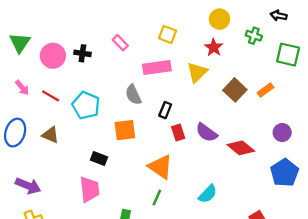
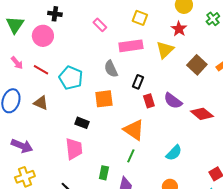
green cross: (254, 36) -> (213, 19), turned 32
black cross: (82, 53) -> (55, 14), moved

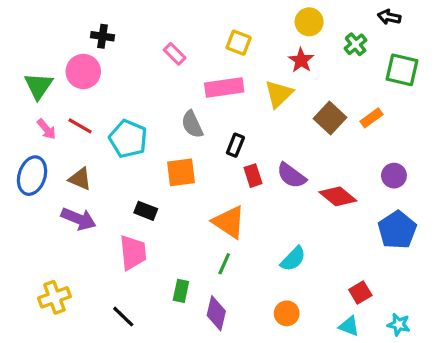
green triangle: (15, 25) -> (38, 86), moved
pink arrow: (17, 63) -> (46, 129), moved
purple arrow: (22, 146) -> (78, 219), moved

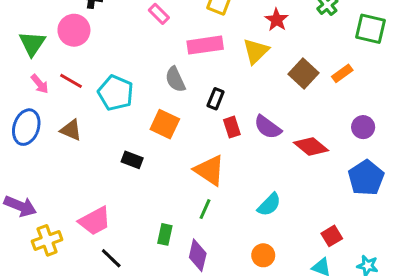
orange square: (181, 172) -> (165, 124), turned 32
purple arrow: (78, 219) -> (20, 206), moved
pink trapezoid: (133, 252) -> (95, 221), moved, turned 68

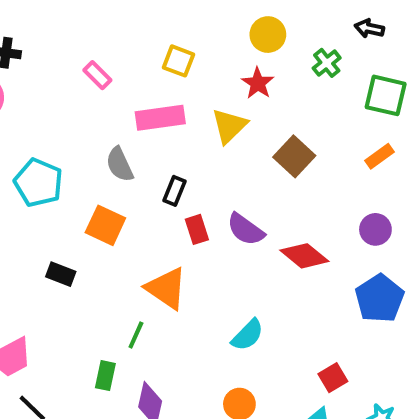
orange rectangle: (342, 73) -> (380, 156), moved
green line: (205, 209) -> (136, 335), moved

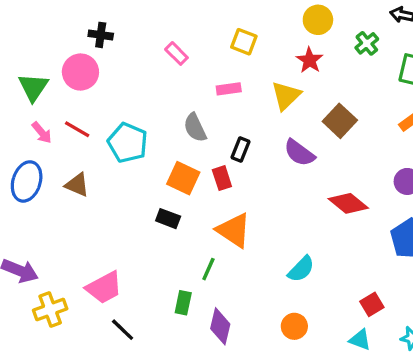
pink rectangle: (160, 118) -> (229, 89), size x0.6
red rectangle: (197, 229) -> (222, 178), moved
purple semicircle: (246, 229) -> (299, 153), moved
black rectangle: (61, 274) -> (168, 219), moved

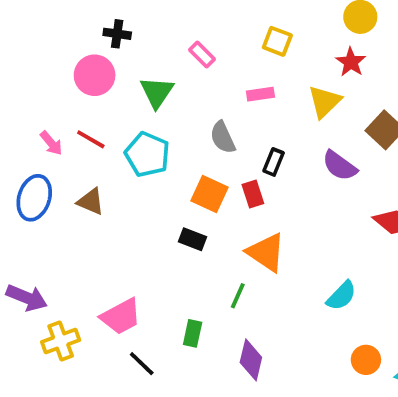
green triangle: (33, 87) -> (157, 92), moved
green rectangle: (183, 303) -> (193, 333), moved
orange circle: (294, 326) -> (366, 360), moved

